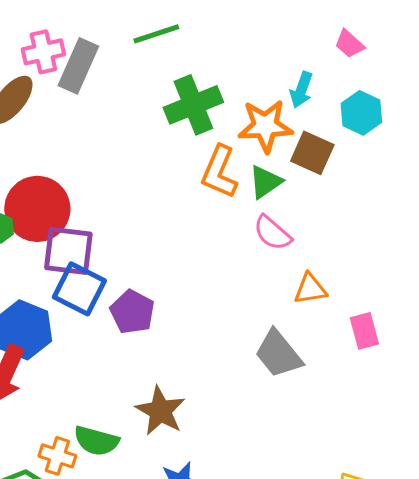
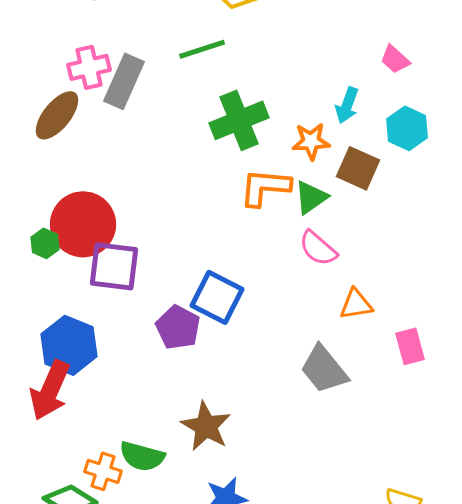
orange star: (265, 126) -> (311, 141), size x0.7
orange L-shape: (219, 172) -> (265, 187), turned 72
blue square: (79, 289) -> (217, 297), moved

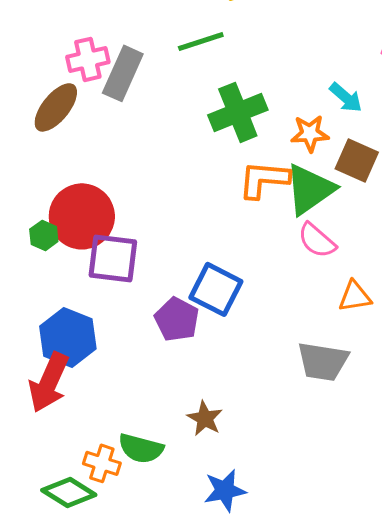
cyan arrow: (347, 105) -> (346, 97), turned -69
green triangle: (311, 197) -> (310, 189), size x1.5
gray trapezoid: (324, 369) -> (323, 361), turned -42
brown star: (206, 426) -> (205, 418), size x0.7

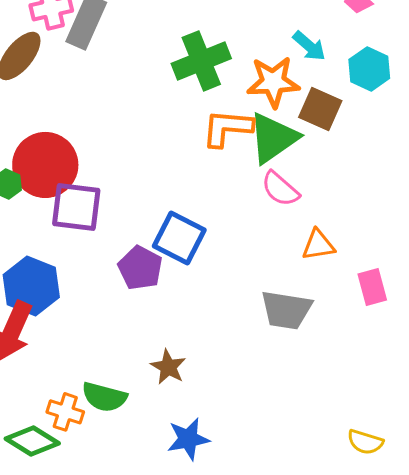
orange star: (310, 133) -> (273, 82), size x1.4

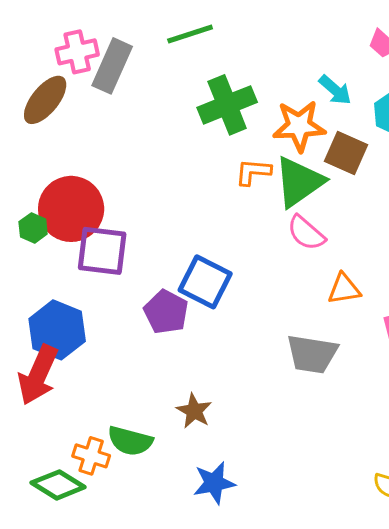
orange L-shape: (227, 128) -> (253, 172), size x0.7

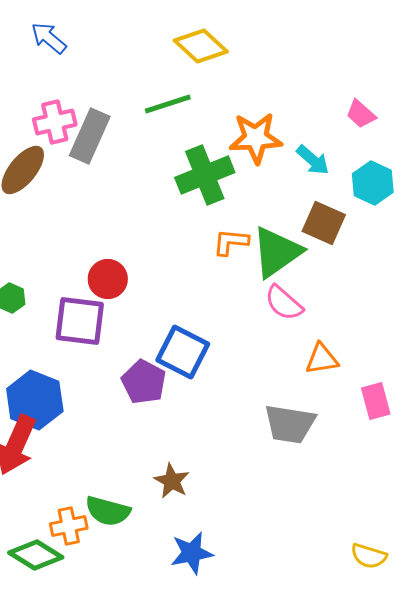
orange star: (299, 126) -> (256, 138), moved
red circle: (71, 209) -> (108, 279), moved, size x0.6
orange cross: (91, 456) -> (69, 526), turned -30

